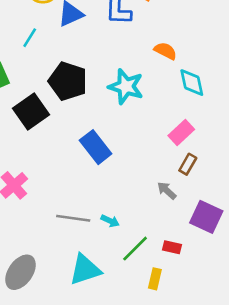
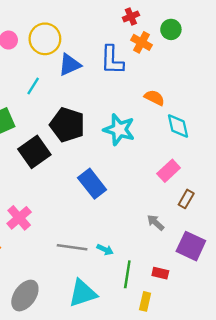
brown rectangle: (188, 164) -> (186, 199), moved
green line: (135, 249) -> (127, 274), turned -36

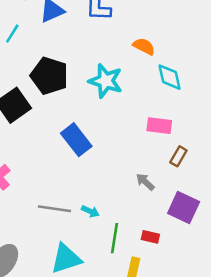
pink rectangle: (169, 171) -> (159, 126), turned 50

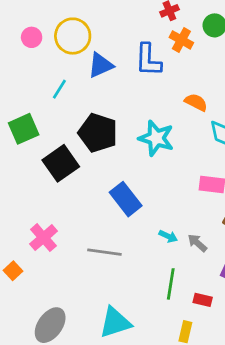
gray line: (54, 209) -> (104, 252), moved
cyan arrow: (90, 211) -> (168, 236), moved
green line: (115, 238) -> (171, 284), moved

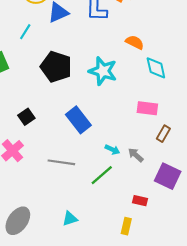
black square: (61, 163) -> (26, 117), moved, size x0.6
green line: (171, 284) -> (102, 175), moved, turned 40
cyan triangle: (115, 322) -> (70, 219), size x0.6

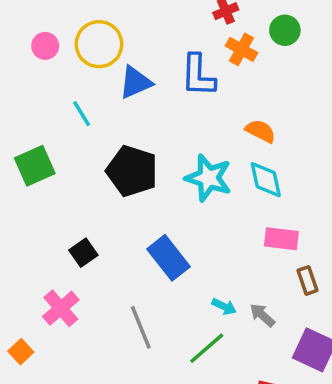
cyan line: (25, 32) -> (82, 114), turned -63
cyan diamond: (156, 68) -> (266, 180), moved
brown rectangle: (163, 134) -> (307, 280), turned -49
gray line: (61, 162) -> (141, 327), turned 60

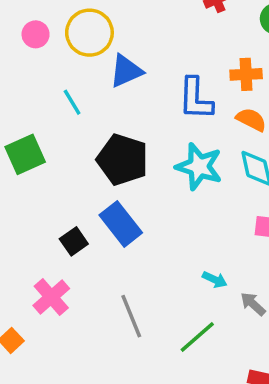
orange cross: (241, 49) -> (246, 74), moved, turned -32
blue L-shape: (198, 75) -> (196, 99), moved
blue rectangle: (169, 258) -> (121, 224), moved
cyan arrow: (224, 306) -> (215, 280), moved

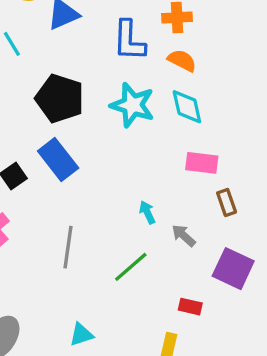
cyan arrow: (215, 280) -> (147, 212), turned -140
gray line: (131, 316) -> (68, 247), turned 30

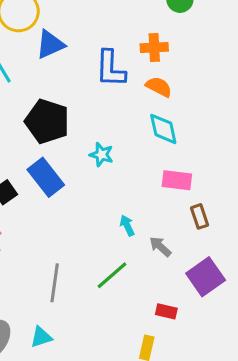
cyan star: (132, 105) -> (101, 155), moved, size x0.6
gray line: (68, 247) -> (55, 283), moved
purple square: (233, 269) -> (206, 277), turned 30
cyan triangle: (81, 335) -> (41, 337), moved

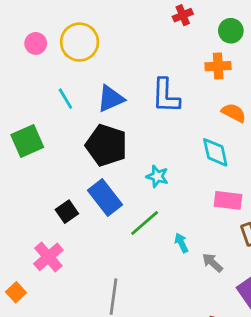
blue triangle: (50, 44) -> (111, 99), moved
orange cross: (154, 47) -> (218, 66), moved
orange semicircle: (159, 87) -> (234, 113), moved
green line: (112, 275) -> (145, 223), moved

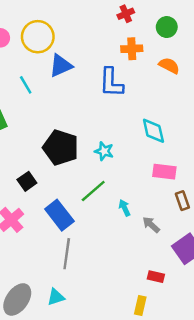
orange cross: (218, 66) -> (132, 49), moved
blue triangle: (111, 99) -> (61, 66), moved
orange semicircle: (234, 113) -> (169, 66), moved
black pentagon: (106, 145) -> (61, 148), moved
blue rectangle: (105, 198) -> (59, 215), moved

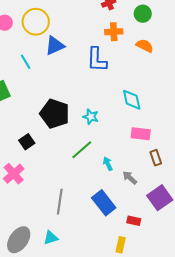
blue rectangle: (59, 215) -> (104, 203), moved

